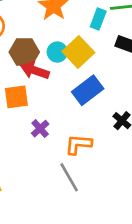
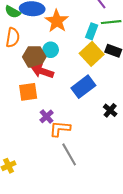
cyan circle: (57, 52) -> (51, 50), moved
yellow square: (78, 52) -> (92, 54), moved
orange L-shape: (78, 144) -> (60, 129), moved

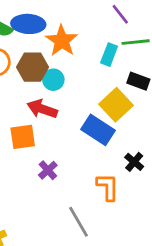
yellow square: (92, 54) -> (116, 105), moved
brown hexagon: (34, 57) -> (32, 67), moved
blue rectangle: (83, 87) -> (98, 130), turned 70
orange L-shape: (60, 129) -> (108, 187), moved, turned 85

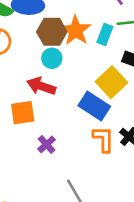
orange star: (62, 41) -> (76, 30), moved
brown hexagon: (32, 67) -> (52, 32), moved
orange L-shape: (108, 187) -> (104, 139), moved

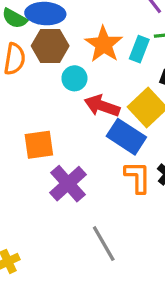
brown hexagon: (52, 32) -> (50, 46), moved
red arrow: (41, 86) -> (102, 106), moved
purple cross: (47, 144) -> (68, 184), size x1.6

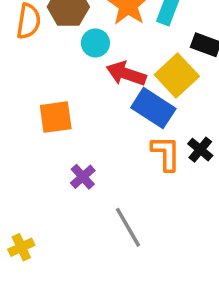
purple cross: (68, 184) -> (83, 177), moved, size x0.6

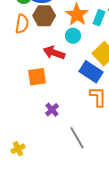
cyan circle: (95, 43) -> (73, 36), moved
red arrow: (126, 74) -> (54, 53), moved

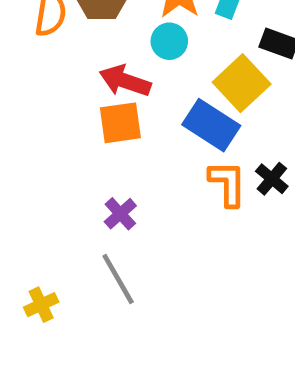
orange square: (37, 77) -> (120, 123), moved
gray line: (77, 138) -> (118, 279), moved

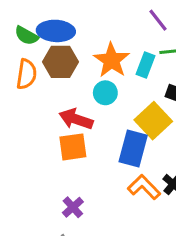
blue rectangle: (211, 125) -> (133, 148), turned 72
orange L-shape: (228, 183) -> (144, 187), turned -44

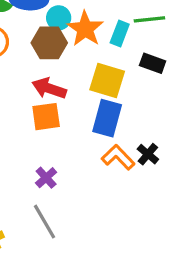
brown hexagon: (61, 62) -> (49, 43), moved
cyan circle: (105, 93) -> (59, 18), moved
yellow square: (153, 121) -> (107, 81), moved, turned -30

